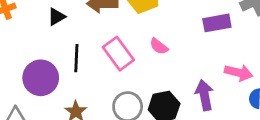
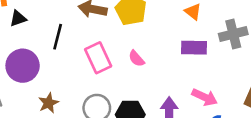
black triangle: (56, 17) -> (18, 18), moved
black line: (76, 58) -> (58, 37), moved

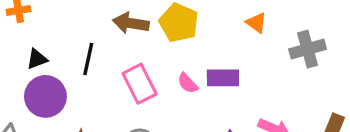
black triangle: (18, 18) -> (37, 59), moved
purple rectangle: (194, 48) -> (223, 78), moved

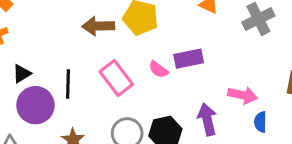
black line: (88, 59) -> (68, 84), moved

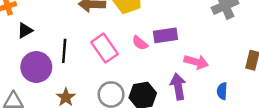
black triangle: (22, 74) -> (25, 30), moved
pink arrow: (243, 95) -> (196, 62), moved

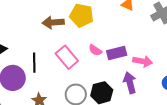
purple rectangle: (165, 35) -> (117, 53), moved

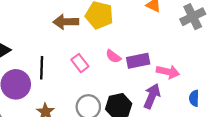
pink rectangle: (67, 57) -> (80, 63), size x0.7
purple arrow: (130, 83) -> (152, 96), turned 35

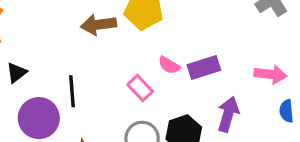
pink rectangle: (80, 63) -> (140, 88), moved
pink arrow: (168, 72) -> (271, 74), moved

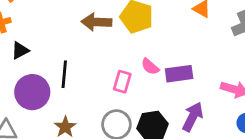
pink rectangle: (140, 88) -> (122, 82), turned 50

